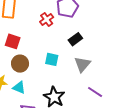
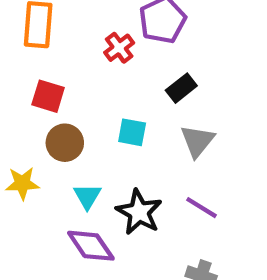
cyan triangle: (19, 88) -> (87, 196), moved, turned 40
purple line: (95, 92) -> (201, 208), moved

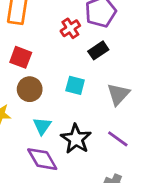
black rectangle: (181, 88) -> (98, 50), moved

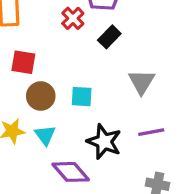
cyan square: (75, 85) -> (82, 97), moved
cyan triangle: (42, 126) -> (45, 135), moved
purple line: (118, 139) -> (151, 132), turned -35

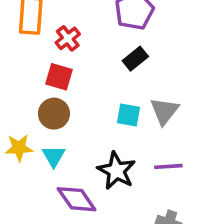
red cross: (73, 18) -> (68, 38), moved
red square: (23, 62) -> (59, 77), moved
cyan square: (82, 97) -> (128, 115), moved

